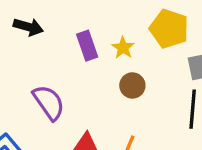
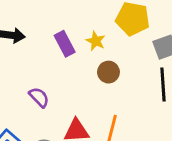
purple semicircle: (49, 102) -> (39, 97), size x0.7

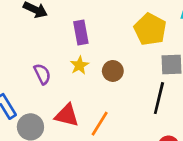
yellow star: (96, 41) -> (79, 65), moved

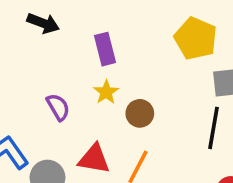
brown circle: (113, 71) -> (140, 113), moved

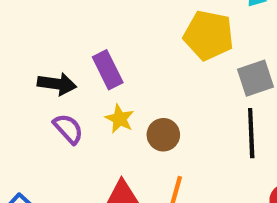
black arrow: (43, 23) -> (57, 84), moved
purple semicircle: (58, 107) -> (68, 129), moved

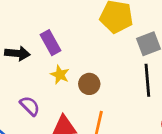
purple semicircle: (68, 129) -> (30, 106), moved

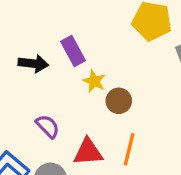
yellow star: (60, 75) -> (94, 81), moved

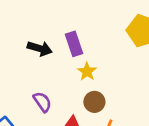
brown circle: (119, 101) -> (94, 102), moved

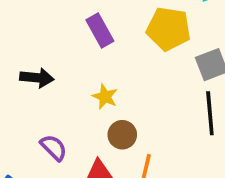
purple rectangle: (74, 44) -> (100, 30), moved

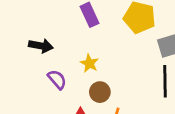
purple semicircle: (54, 148) -> (57, 79), moved

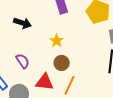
purple semicircle: (57, 79) -> (23, 61), moved

